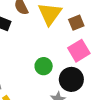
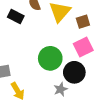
green circle: (44, 66) -> (50, 58), size x1.5

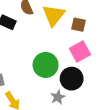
brown square: (83, 22) -> (78, 25), turned 32

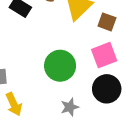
black circle: (72, 79) -> (107, 89), moved

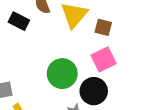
black circle: (107, 89) -> (94, 91), moved

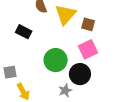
black rectangle: (19, 21) -> (24, 32), moved

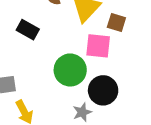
pink square: (88, 49) -> (98, 46), moved, turned 30

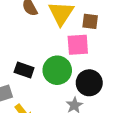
black rectangle: (28, 30) -> (24, 70), moved

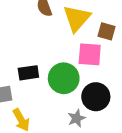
black rectangle: (24, 70) -> (28, 73), turned -36

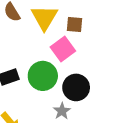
pink square: (90, 54) -> (63, 49), turned -30

